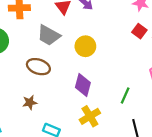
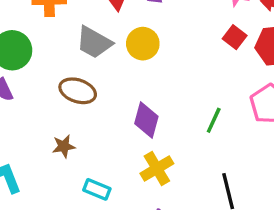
yellow circle: (85, 46) -> (143, 44), moved
green line: (125, 96) -> (214, 120), moved

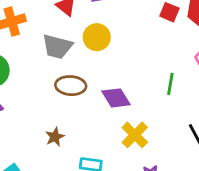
brown ellipse: (78, 91) -> (71, 86), moved
purple diamond: (146, 120) -> (116, 98), turned -32

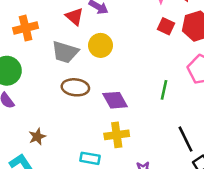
yellow cross: (135, 135) -> (117, 135), moved, turned 35
brown star: (55, 137) -> (37, 137), moved

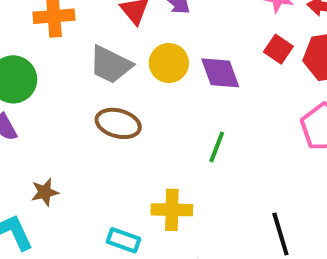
green line: (164, 90) -> (217, 147), moved
purple diamond: (115, 100) -> (220, 73), moved

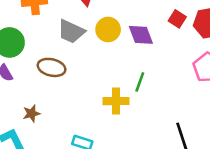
brown ellipse: (118, 123) -> (52, 67), moved
yellow cross: (172, 210) -> (116, 101), moved

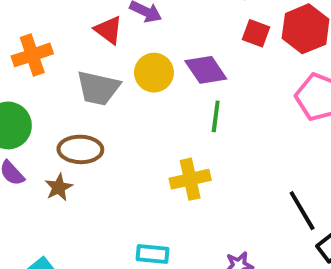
green line: (140, 82) -> (216, 116), moved
brown star: (31, 113) -> (59, 187), moved

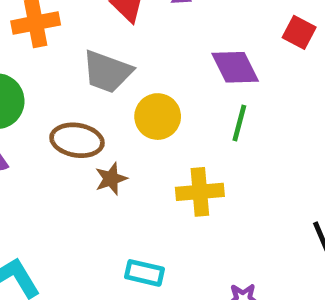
yellow circle: (154, 73) -> (158, 117), moved
brown star: (59, 187) -> (111, 179), moved

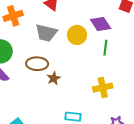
yellow circle: (158, 117) -> (77, 35), moved
yellow cross: (200, 192) -> (103, 88), moved

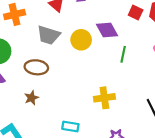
green line: (105, 48) -> (123, 54), moved
brown star: (54, 78) -> (31, 98), moved

